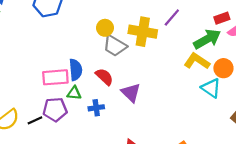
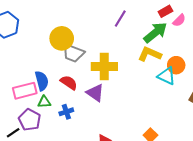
yellow circle: (105, 28) -> (62, 38), size x1.5
yellow cross: (143, 32) -> (104, 66), moved
orange circle: (223, 68) -> (176, 65), moved
purple pentagon: (55, 110) -> (30, 120), turned -30

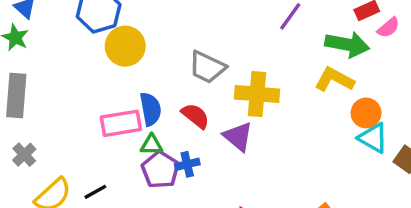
green arrow: (155, 32) -> (347, 44), turned 45
yellow circle: (62, 38) -> (125, 46), moved
orange circle: (176, 65) -> (366, 113), moved
cyan triangle: (167, 76) -> (373, 138), moved
purple pentagon: (30, 120) -> (160, 170), moved

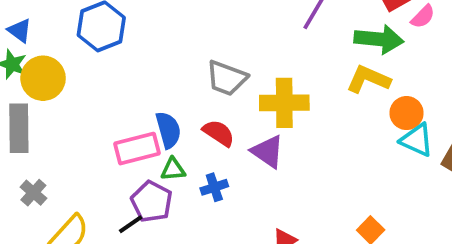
yellow circle: (125, 46) -> (43, 78), moved
purple pentagon: (160, 170) -> (152, 202), moved
black line: (95, 192) -> (131, 224), moved

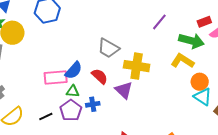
blue semicircle: (168, 130) -> (74, 70), turned 48
purple pentagon: (152, 202) -> (71, 110), moved

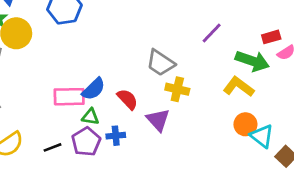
gray trapezoid: (108, 48) -> (160, 63), moved
yellow cross: (137, 66) -> (177, 89), size x0.7
orange circle: (200, 82) -> (245, 124), moved

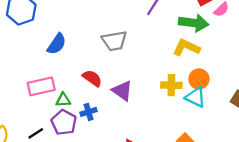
gray trapezoid: (160, 63) -> (114, 41), turned -32
blue semicircle: (94, 89) -> (57, 44), moved
yellow cross: (177, 89) -> (171, 85), moved
cyan triangle: (262, 136) -> (196, 97), moved

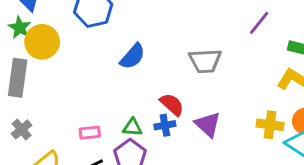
pink rectangle: (41, 86) -> (90, 133), moved, size x0.6
blue cross: (89, 112) -> (165, 125), moved

